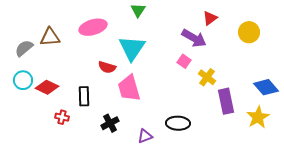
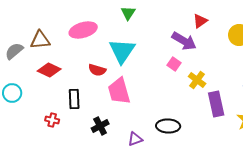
cyan circle: (23, 80) -> (12, 93), moved
red diamond: (47, 87) -> (49, 70), moved

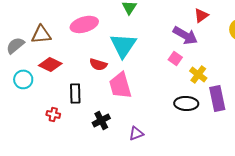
cyan circle: (12, 93) -> (23, 79), moved
black ellipse: (168, 126) -> (186, 103), moved

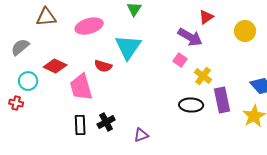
brown triangle: (41, 34) -> (46, 17), moved
pink trapezoid: (120, 85) -> (81, 87), moved
black rectangle: (75, 93) -> (80, 125), moved
red cross: (53, 114) -> (16, 103), moved

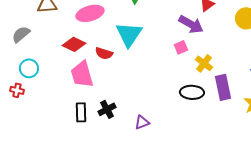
pink square: (180, 60) -> (181, 47), turned 32
red diamond: (55, 66) -> (74, 44), moved

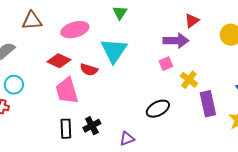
purple arrow: (191, 24) -> (176, 41), turned -30
black ellipse: (192, 92) -> (158, 109), moved, turned -30

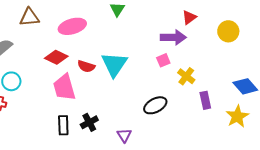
cyan triangle: (114, 51) -> (114, 64), moved
purple rectangle: (208, 104) -> (205, 100), size x0.7
purple triangle: (127, 139) -> (124, 135), turned -42

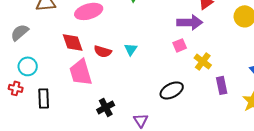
red diamond: (56, 57) -> (73, 42), turned 45
cyan triangle: (114, 64) -> (131, 49), size x0.5
black rectangle: (63, 125) -> (44, 98), moved

